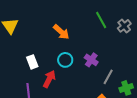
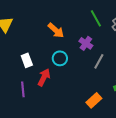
purple cross: (91, 60) -> (86, 43), moved
gray line: (108, 77) -> (99, 61), moved

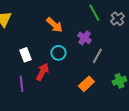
orange rectangle: (94, 100) -> (86, 84), moved

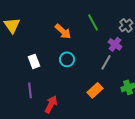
green line: (94, 13) -> (93, 22), moved
purple cross: (84, 38) -> (115, 44), moved
red arrow: (42, 72) -> (51, 104), moved

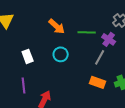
green line: (93, 22) -> (87, 32), moved, turned -60
orange rectangle: (95, 90) -> (98, 82), moved, turned 63

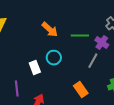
white rectangle: (28, 56) -> (35, 68), moved
orange rectangle: (98, 82) -> (81, 90), moved, turned 35

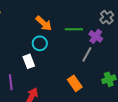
cyan circle: (54, 58) -> (40, 43), moved

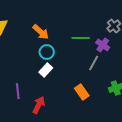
orange arrow: (44, 23) -> (41, 32), moved
white rectangle: (29, 61) -> (46, 70), moved, turned 64

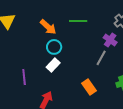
green line: (81, 38) -> (78, 21), moved
purple line: (18, 91) -> (24, 77), moved

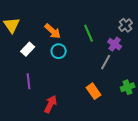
green line: (78, 21) -> (89, 33), moved, turned 66
white rectangle: (53, 65) -> (28, 49), moved

